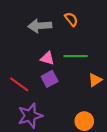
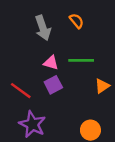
gray arrow: (40, 26) -> (43, 28), turned -105
purple star: (30, 116) -> (32, 124), turned -30

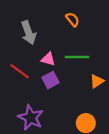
gray arrow: (43, 28) -> (28, 33), moved
red line: (21, 91) -> (20, 71), moved

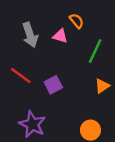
green line: (77, 57) -> (95, 51), moved, turned -65
pink triangle: (48, 59) -> (60, 36), moved

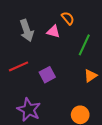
red line: (21, 75) -> (18, 66), turned -60

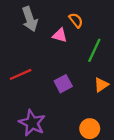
gray arrow: (27, 31) -> (30, 19), moved
purple square: (47, 75) -> (63, 84), moved

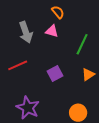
gray arrow: (30, 19) -> (26, 32), moved
orange semicircle: (76, 20) -> (58, 12), moved

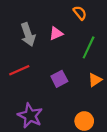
orange semicircle: (58, 12) -> (80, 13), moved
pink triangle: (52, 31) -> (56, 33), turned -40

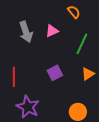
red line: (19, 70) -> (14, 77), moved, turned -66

